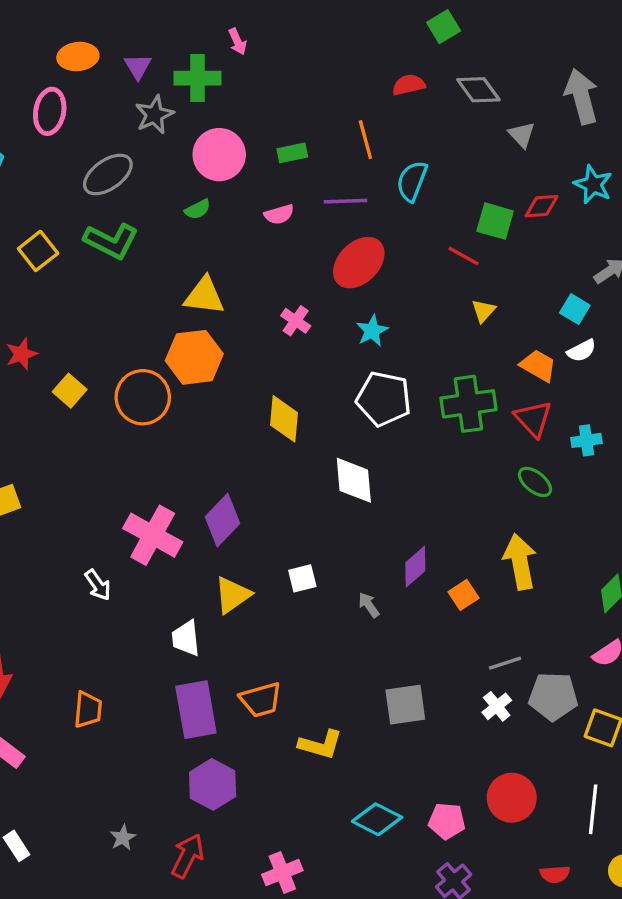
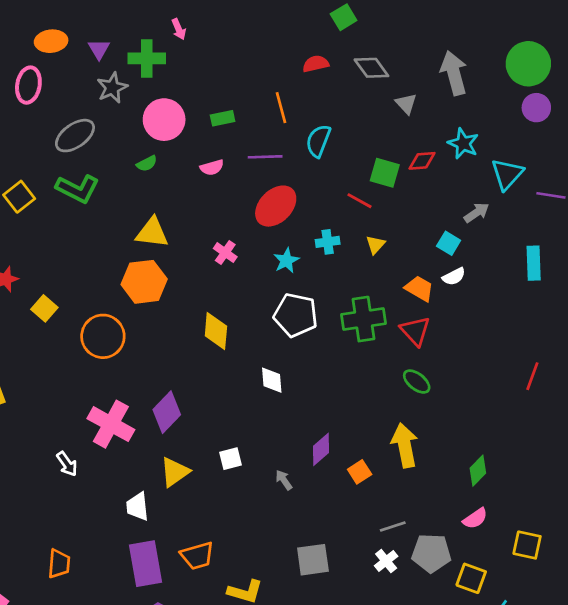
orange circle: (143, 397) -> (103, 336), moved
cyan cross: (586, 440) -> (328, 242), moved
white diamond: (354, 480) -> (272, 380), size x0.7

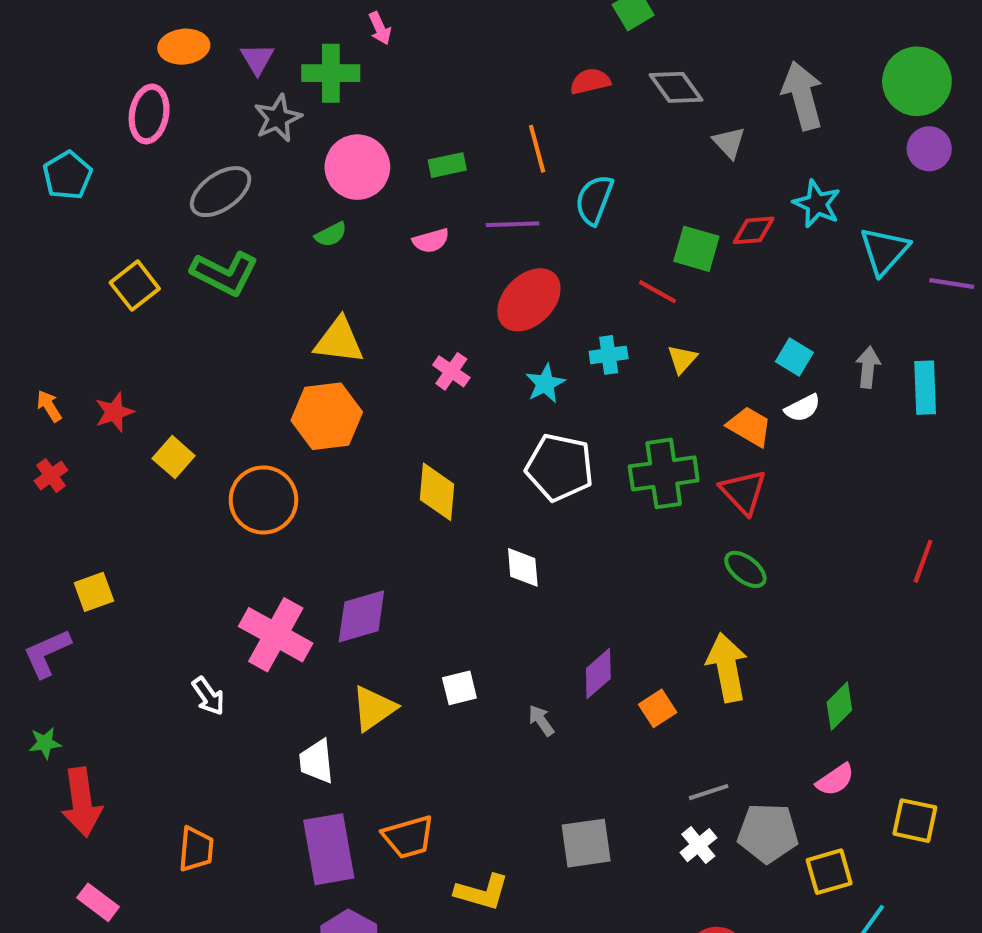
gray arrow: (477, 213) -> (868, 367), moved, turned -50
purple diamond: (167, 412) -> (361, 616), turned 30
yellow square: (471, 578) -> (829, 872), turned -36

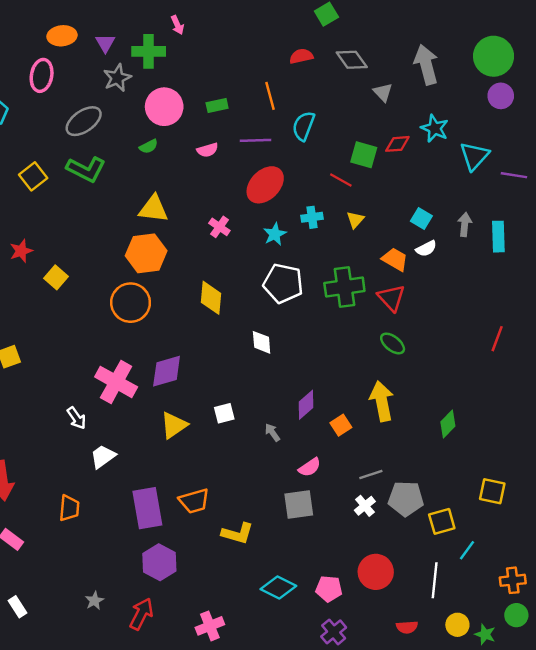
orange circle: (263, 500) -> (131, 303), moved
white trapezoid: (317, 761) -> (103, 456), moved, turned 60
pink semicircle: (835, 780) -> (310, 467), moved

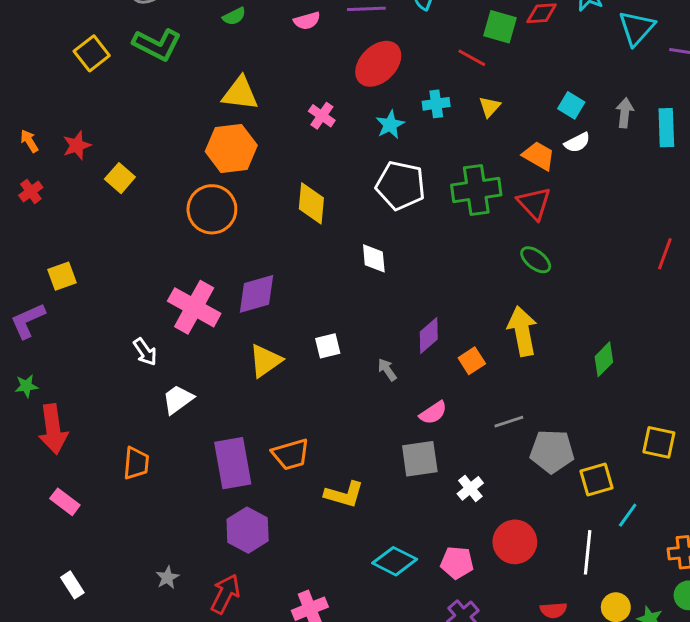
white cross: (365, 506) -> (470, 488), moved

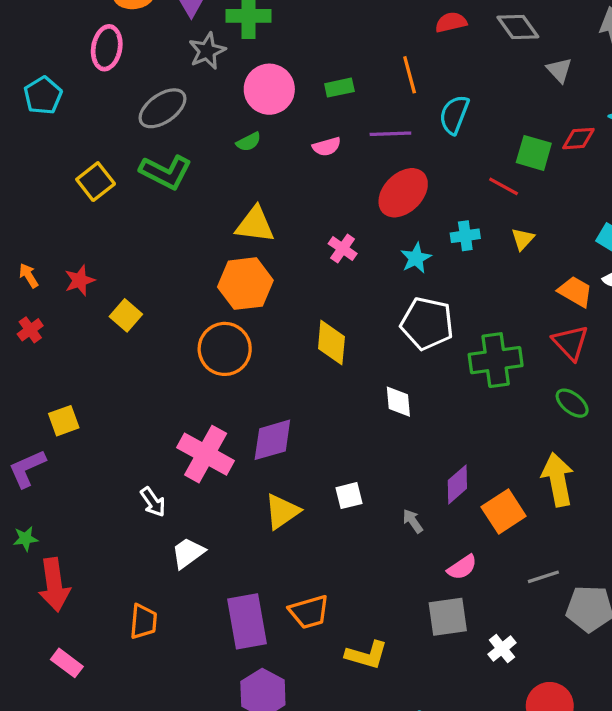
green cross: (476, 190) -> (496, 360), moved
orange square: (472, 361) -> (504, 511), size x1.5

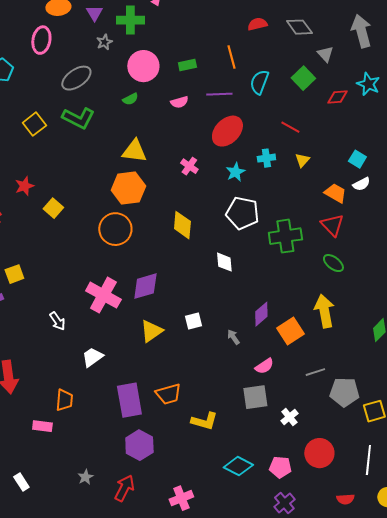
gray star: (207, 51) -> (104, 42), size x0.7
green square: (534, 153) -> (303, 78), moved, turned 30
white arrow: (153, 502) -> (57, 321), moved
pink rectangle: (67, 663) -> (42, 426), moved, turned -30

